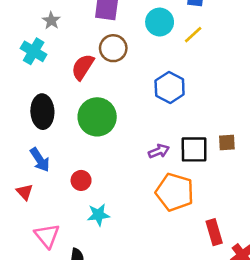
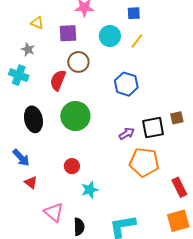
blue arrow: (40, 160) -> (21, 158), moved

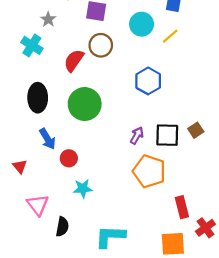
brown square: (177, 118) -> (196, 130), turned -32
purple arrow: (127, 134) -> (137, 136), turned -42
blue arrow: (21, 158) -> (47, 139), moved

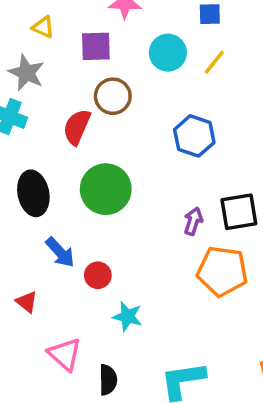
gray star: (48, 19) -> (26, 73), size x1.5
cyan star: (83, 188) -> (127, 317), turned 30

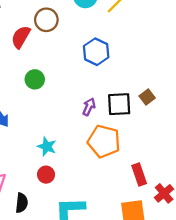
green circle: (106, 189) -> (35, 79), size x0.6
red circle: (98, 275) -> (46, 175), moved
cyan star: (127, 317) -> (47, 147), moved

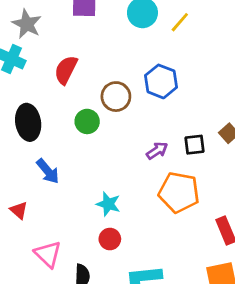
brown circle: (46, 20) -> (116, 97), moved
black square: (119, 104) -> (195, 145), size x0.7
purple arrow: (89, 107) -> (157, 151), turned 36

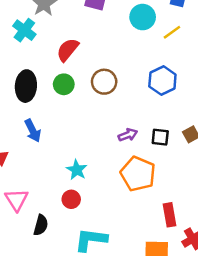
blue hexagon: (161, 81) -> (162, 81), moved
green circle: (87, 121) -> (64, 84), moved

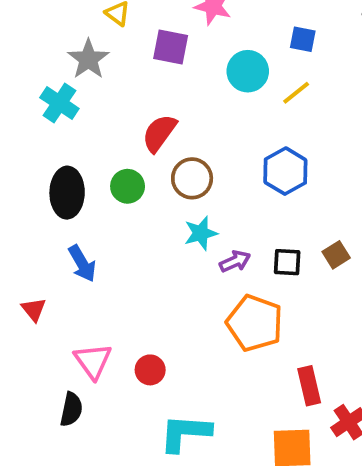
red semicircle: (68, 50) -> (159, 133), moved
cyan star: (77, 170) -> (201, 233), moved, turned 30
pink triangle: (17, 200) -> (93, 361), moved
black semicircle: (41, 225) -> (71, 409), moved

